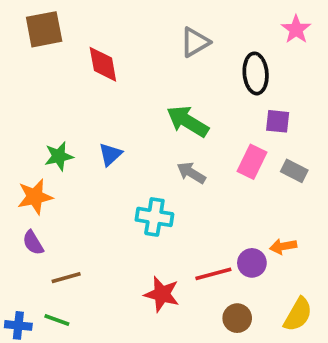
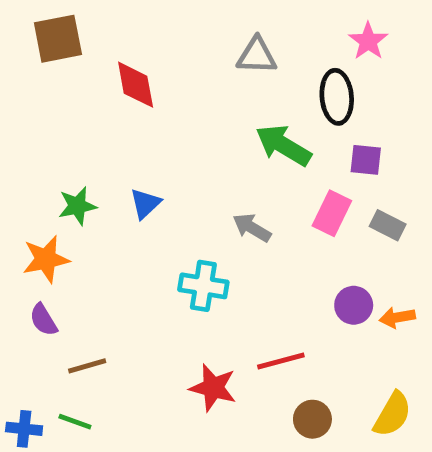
pink star: (296, 29) -> (368, 41), moved
gray triangle: (195, 42) -> (257, 56), turned 32
green arrow: (188, 121) -> (283, 145), moved
orange arrow: (283, 246) -> (397, 317), moved
purple circle: (252, 263) -> (354, 305), moved

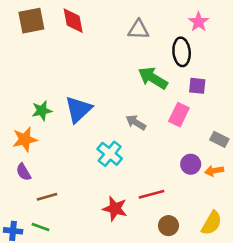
red diamond: (136, 85) -> (73, 21), moved
blue triangle: (145, 203) -> (78, 109), size x1.6
gray rectangle: (388, 225) -> (219, 139), moved
cyan cross: (203, 286) -> (110, 154), turned 30

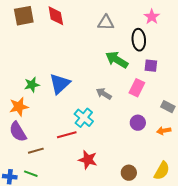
purple circle: (191, 164) -> (138, 123), moved
purple semicircle: (24, 172) -> (18, 132), size x1.5
red line: (152, 194) -> (67, 135), moved

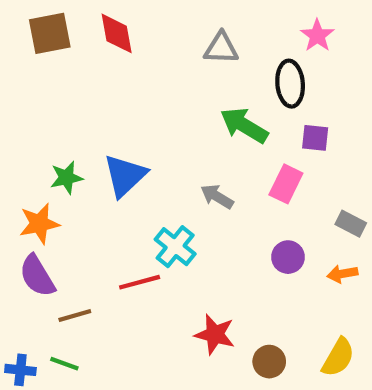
red star: (88, 160) -> (215, 334), moved

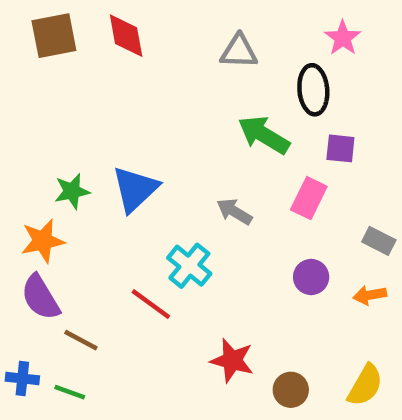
red line: (140, 282) -> (151, 304), turned 51
brown line: (75, 316) -> (81, 340), turned 44
blue cross: (20, 370) -> (22, 379), moved

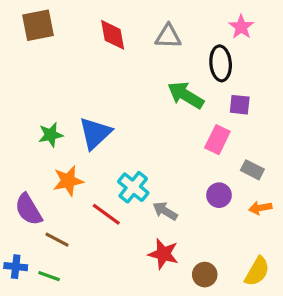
red diamond: (126, 36) -> (113, 35), moved
gray arrow: (234, 212) -> (165, 211), moved
orange star: (43, 241) -> (68, 181), moved
gray rectangle: (379, 241) -> (252, 170), moved

